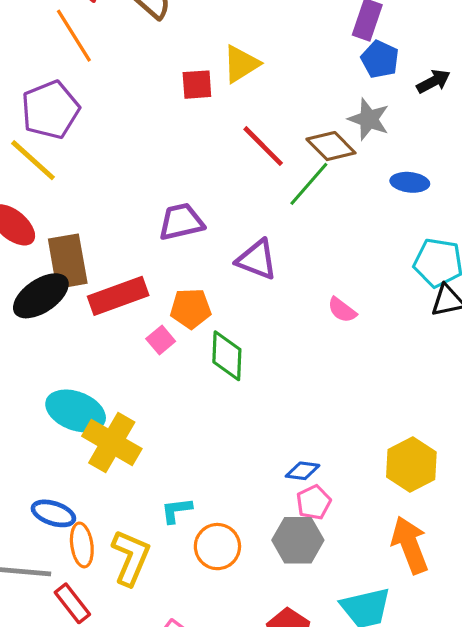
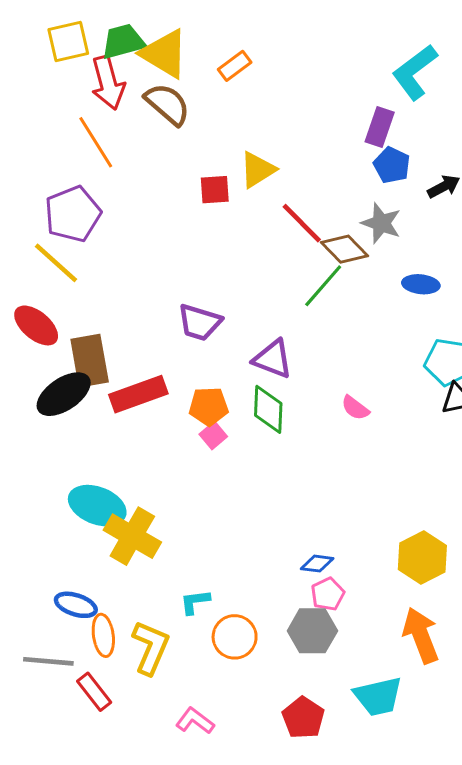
red line: (263, 146) -> (302, 223), moved
purple trapezoid: (181, 222) -> (199, 322), turned -150
pink square: (161, 340) -> (213, 435), moved
green diamond: (227, 356) -> (268, 409), moved

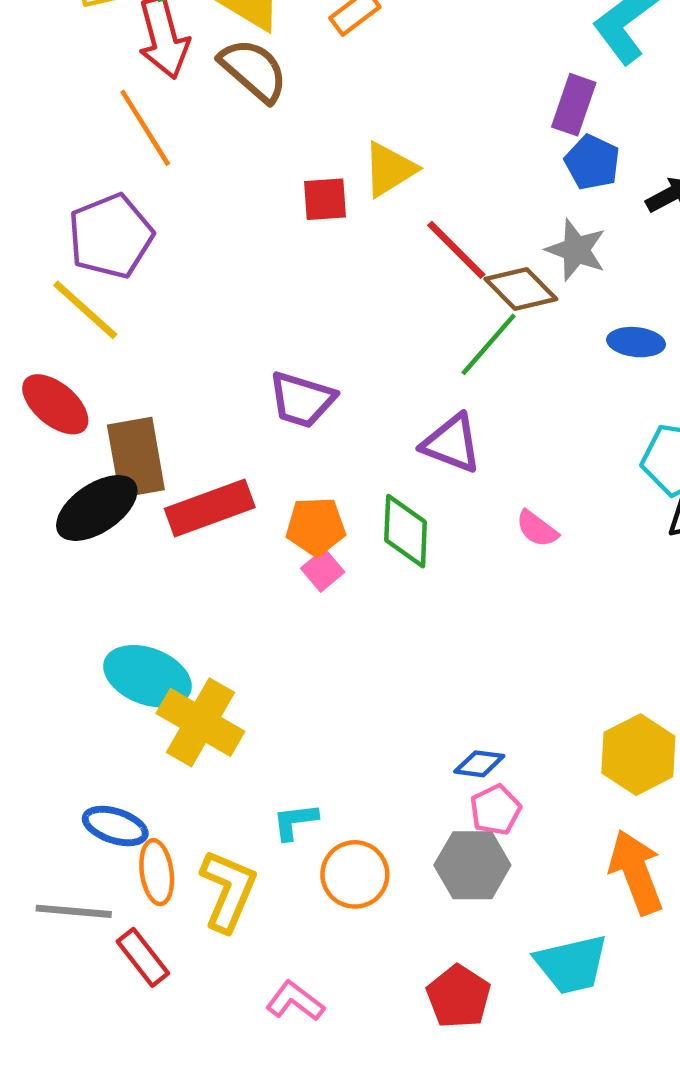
purple triangle: (273, 359) -> (452, 443), moved

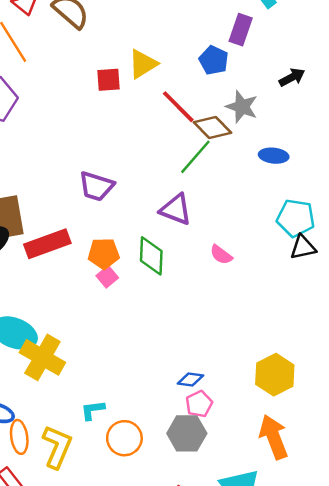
blue pentagon: (592, 162) -> (214, 60), moved

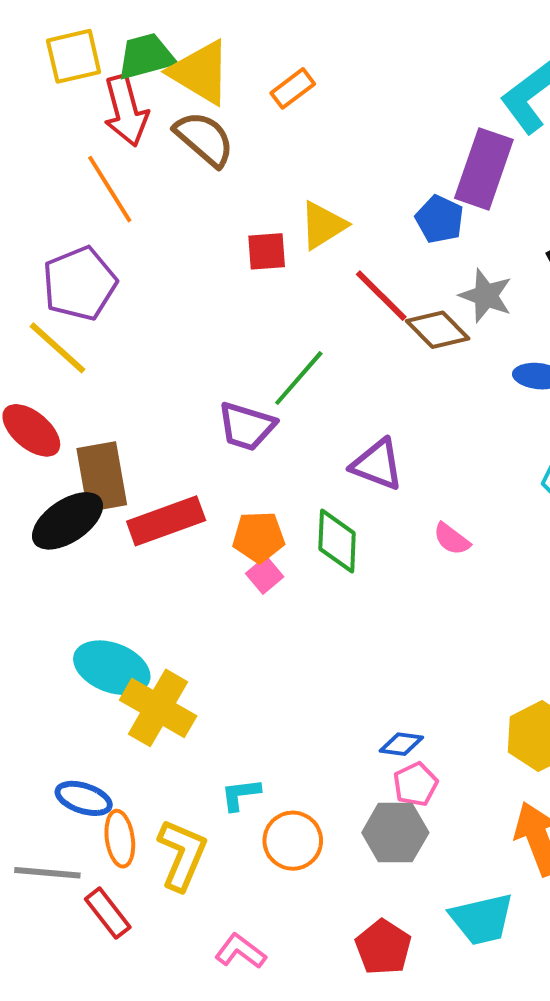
purple rectangle: (241, 30) -> (484, 169), size x1.5
green line: (195, 157) -> (299, 378), moved

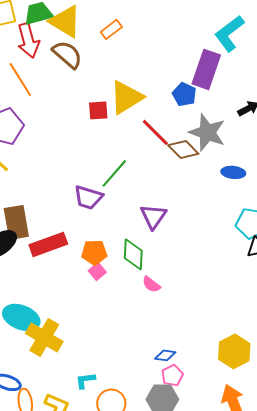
yellow triangle: (323, 225) -> (126, 97), size x1.4
gray star: (486, 296) -> (207, 132), size x1.4
purple triangle: (377, 465) -> (153, 216), turned 44
pink semicircle: (452, 539) -> (151, 284), moved

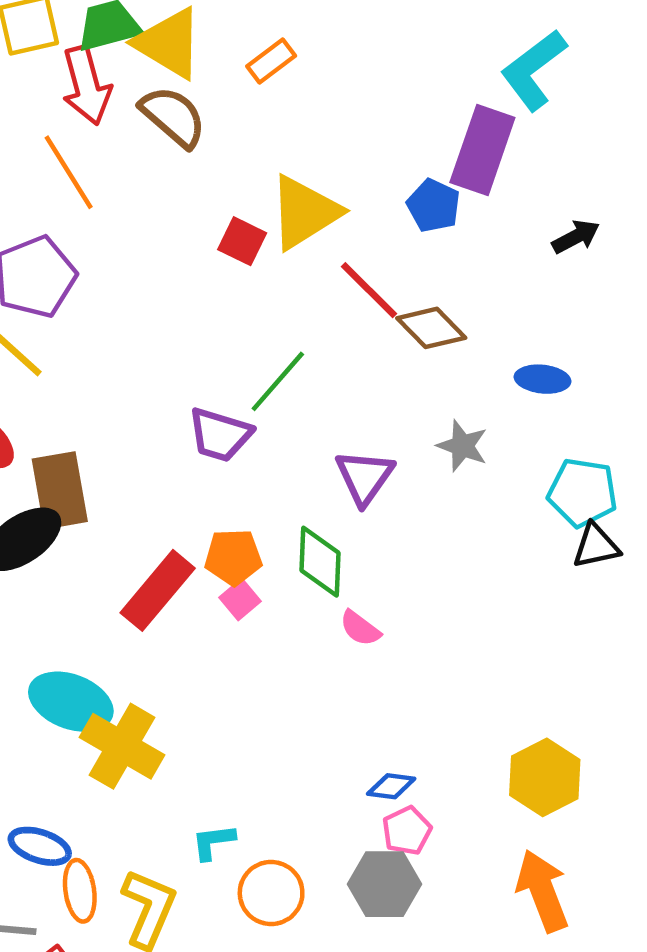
red square: (98, 110) -> (242, 241), turned 30
gray star: (207, 132) -> (462, 446), moved, size x0.6
red rectangle: (48, 244) -> (158, 590), moved, turned -30

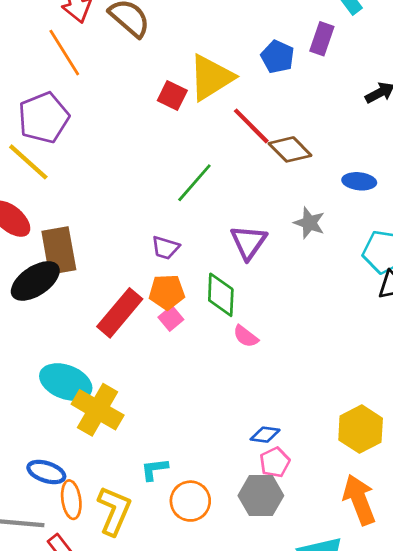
purple rectangle: (482, 150) -> (322, 39), size x0.6
blue pentagon: (433, 206) -> (278, 57), moved
purple trapezoid: (220, 435) -> (165, 248), moved, size x0.7

